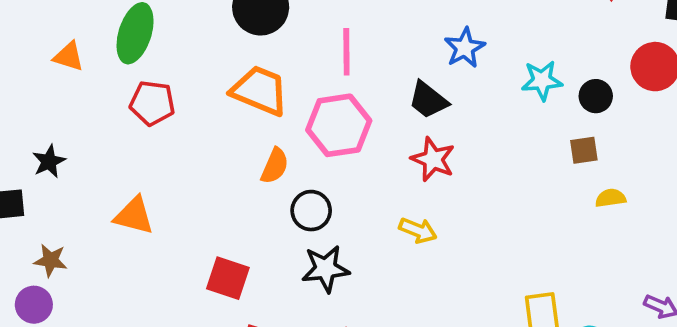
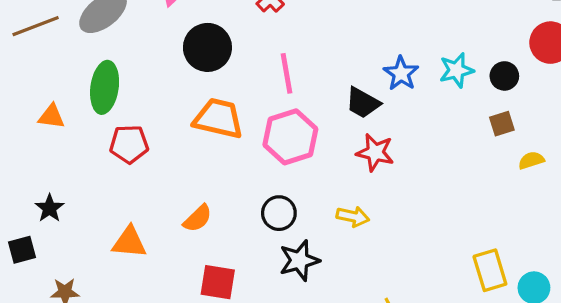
blue star: (465, 48) -> (401, 73), moved
orange semicircle: (275, 166) -> (198, 218), moved, turned 32
yellow arrow: (418, 230) -> (353, 217), moved

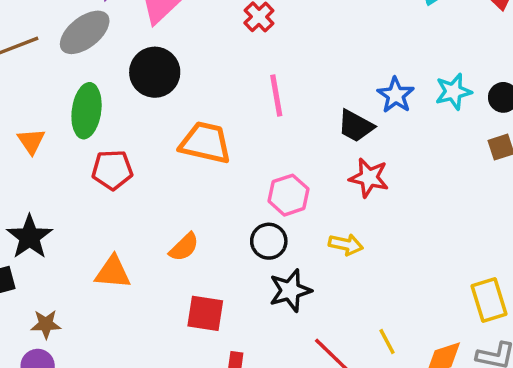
black circle: (207, 47) -> (155, 72), moved
orange triangle: (51, 116) -> (31, 141), turned 48
pink hexagon: (290, 137) -> (289, 195), moved, size x0.7
black star: (49, 208) -> (30, 237), size x1.5

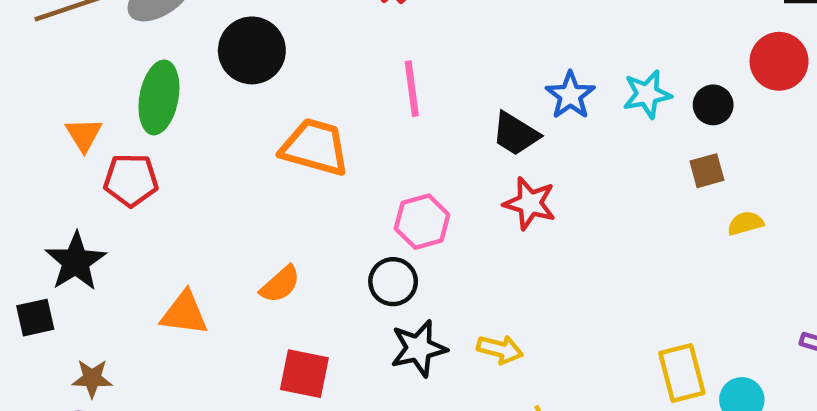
red pentagon: (112, 170) -> (131, 180), moved
yellow arrow: (346, 245) -> (500, 349), moved

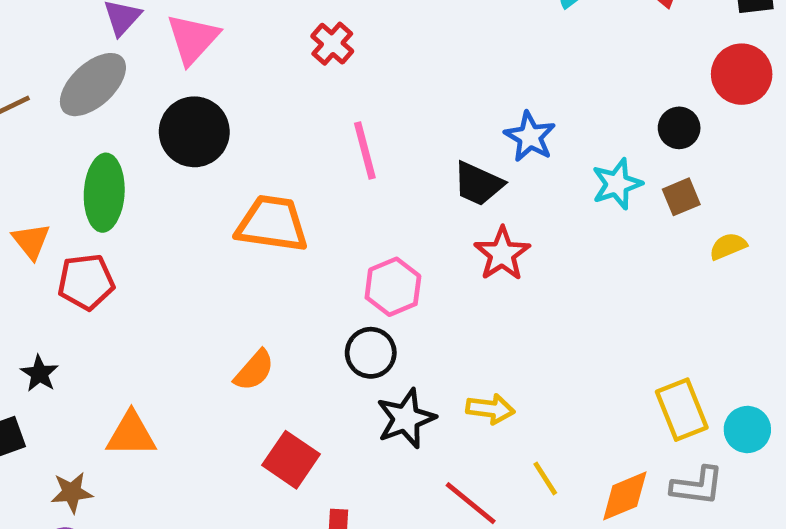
cyan star: (647, 94) -> (617, 184), moved
red star: (530, 203) -> (502, 254), turned 30
black star: (76, 262) -> (39, 374), size x0.6
orange triangle: (184, 313) -> (131, 434), moved
red square: (304, 374) -> (291, 460), turned 30

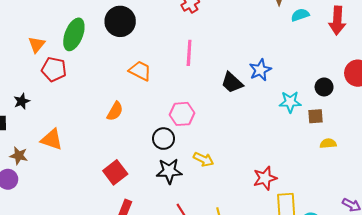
orange trapezoid: (272, 224) -> (140, 71), size x0.7
red star: (502, 254) -> (265, 178), moved
orange semicircle: (254, 370) -> (115, 111), moved, turned -30
yellow arrow: (490, 409) -> (204, 159), moved

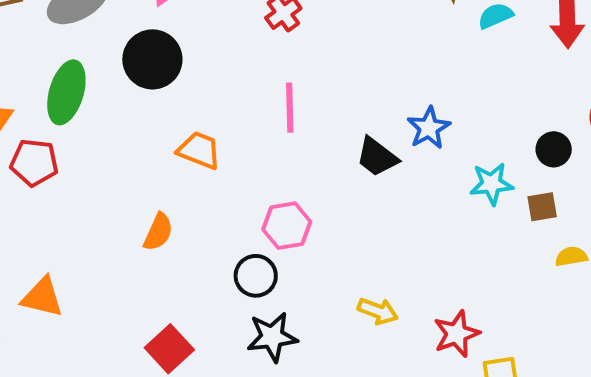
yellow arrow: (204, 159) -> (378, 311), moved

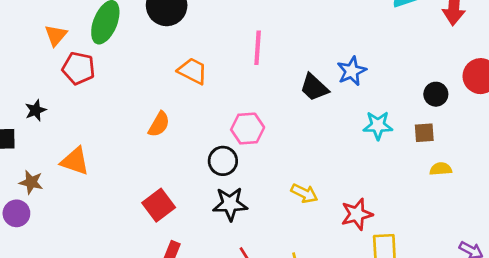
cyan star: (491, 184) -> (378, 125), moved

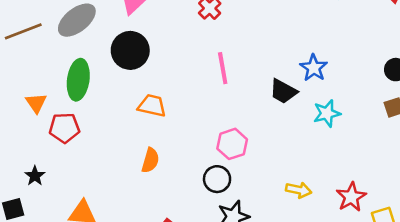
orange trapezoid: (193, 71) -> (152, 106), moved
cyan star: (378, 125) -> (327, 113), moved

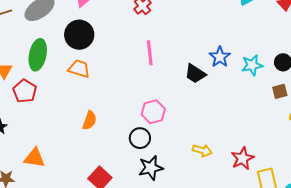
orange trapezoid: (152, 106) -> (79, 69), moved
cyan star: (327, 113) -> (252, 65), moved
red pentagon: (64, 128) -> (25, 91), turned 30

